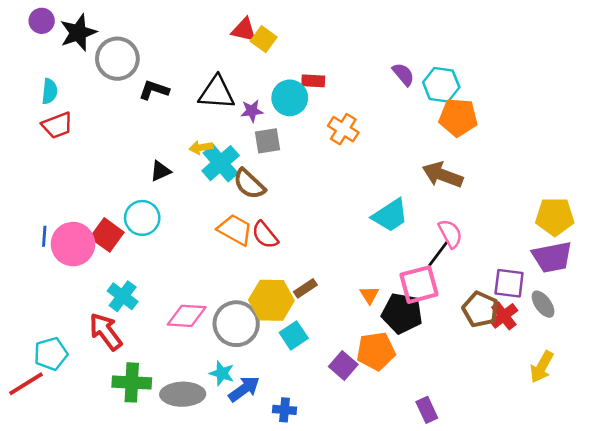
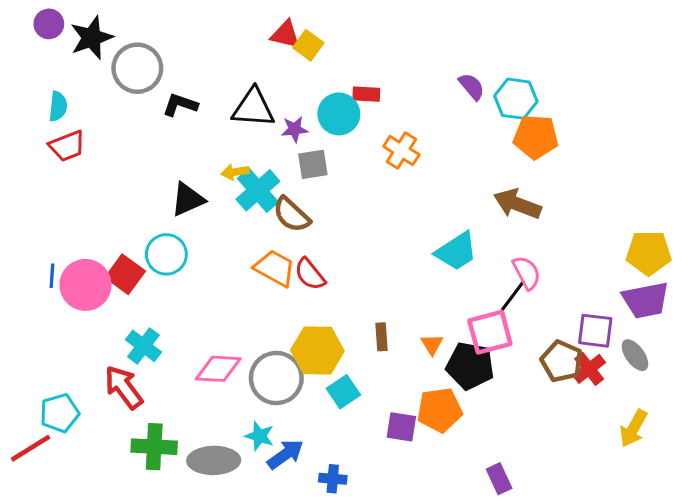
black triangle: (160, 171) -> (188, 199), size x1.4
brown rectangle: (305, 288) -> (382, 337), moved, turned -60
purple square: (343, 365) -> (401, 427), turned -32

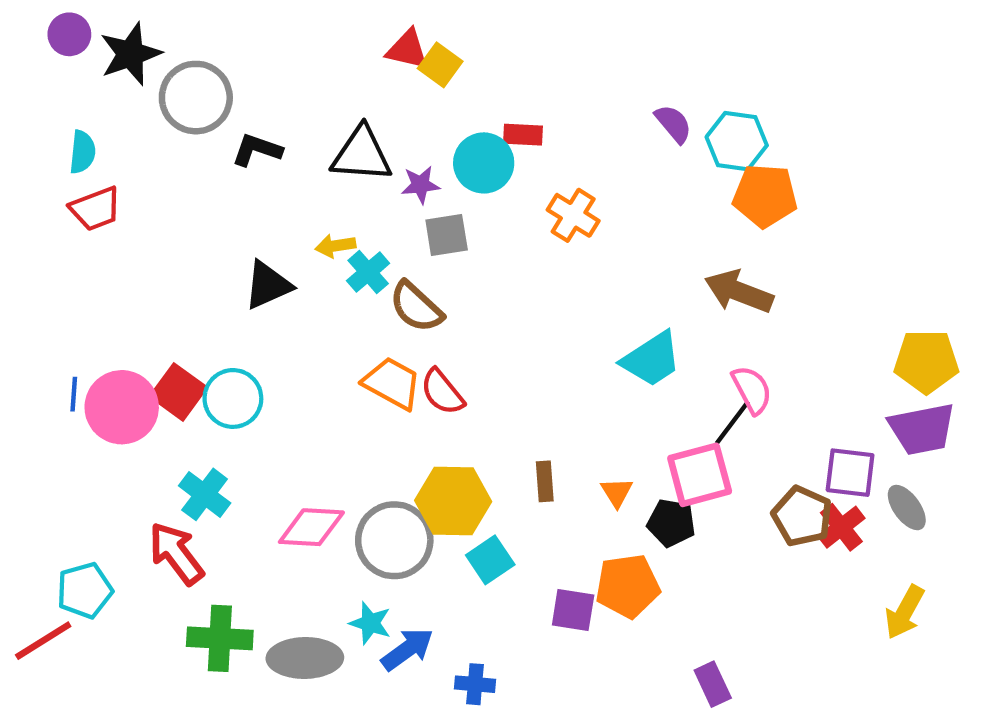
cyan cross: (258, 190) -> (368, 272), size x0.7
cyan circle: (166, 254) -> (233, 398), moved
black pentagon: (470, 366) -> (671, 523), size x0.7

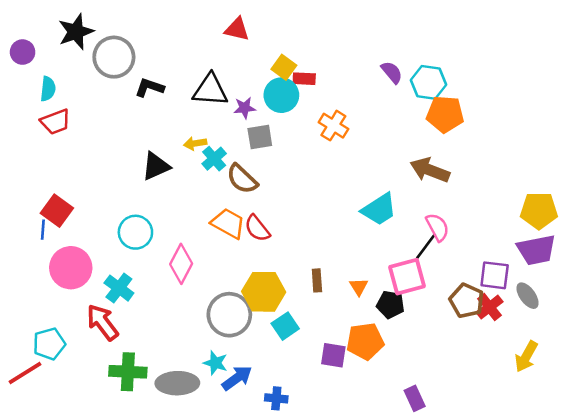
purple circle: (69, 34) -> (23, 52), moved
yellow square: (440, 65) -> (284, 67), moved
red square: (178, 392) -> (57, 211), moved
pink circle: (122, 407) -> (71, 268), moved
pink diamond: (311, 527) -> (181, 264), moved, turned -66

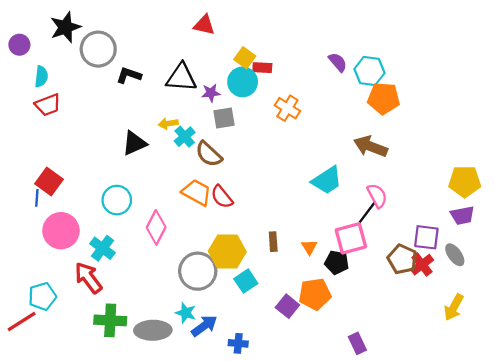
purple trapezoid: (536, 250) -> (462, 215), size x0.7
purple square: (333, 355) -> (287, 306), turned 30

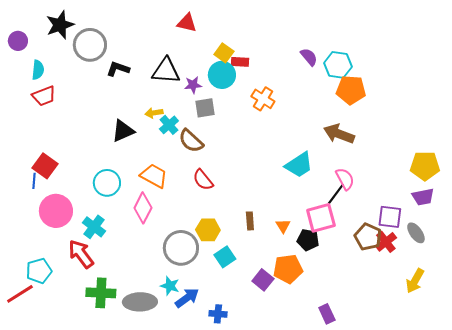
orange trapezoid: (197, 192) -> (154, 176), moved
yellow hexagon: (227, 251) -> (208, 230), size x0.7

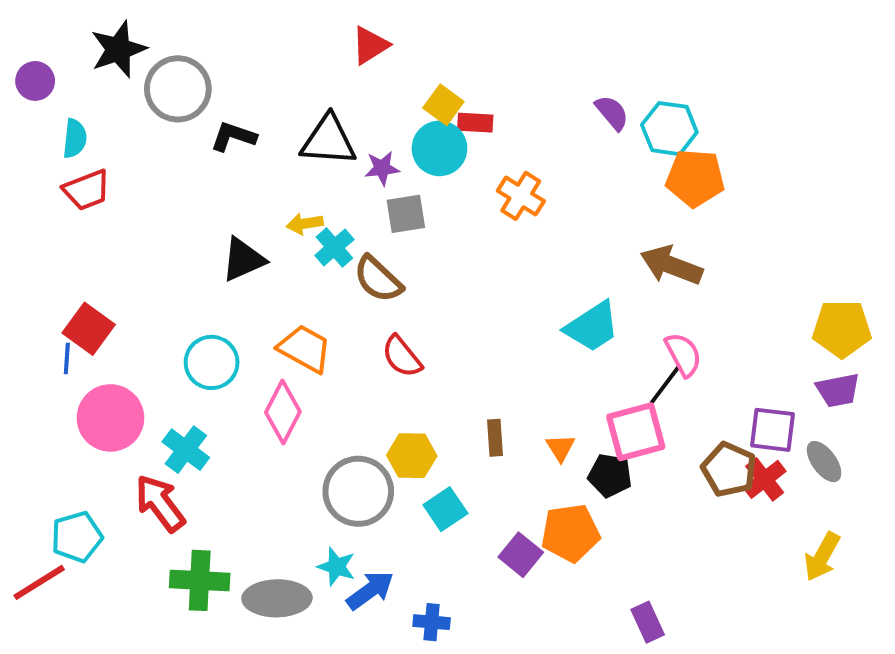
red triangle: (187, 23) -> (370, 45), turned -45

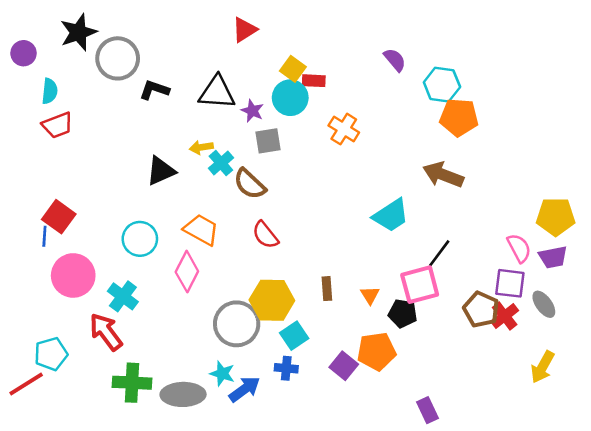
purple semicircle: (612, 113) -> (395, 60), moved
purple star: (382, 168) -> (252, 111), turned 30
pink semicircle: (683, 355) -> (519, 248), moved
yellow hexagon: (412, 456) -> (272, 300), size x1.4
blue cross: (432, 622) -> (286, 368), moved

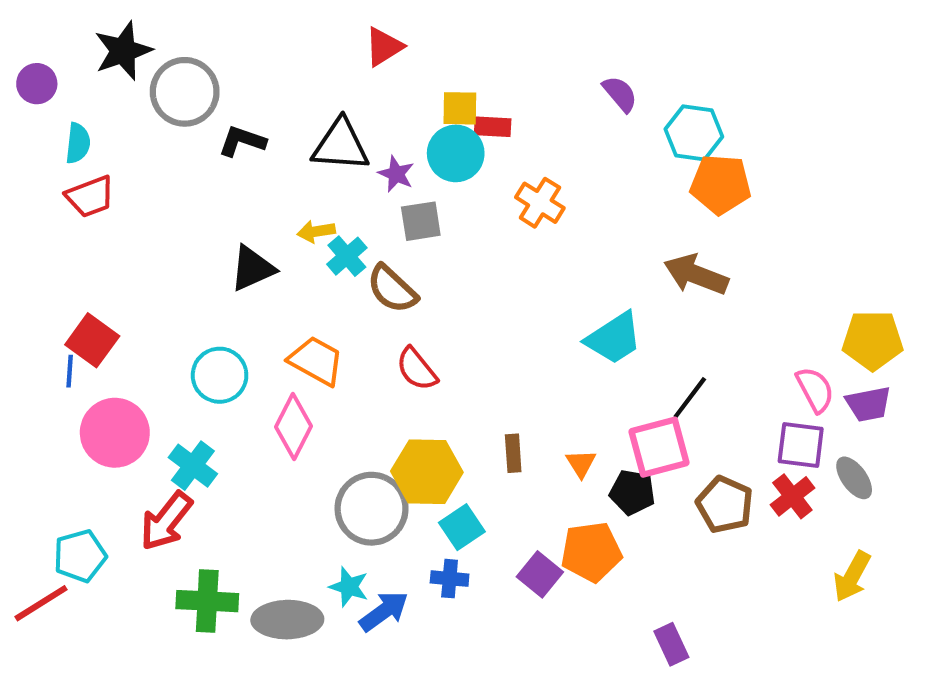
yellow square: (293, 69) -> (460, 108), turned -35
brown pentagon: (481, 309) -> (725, 505), moved
red arrow: (106, 332) -> (166, 521), turned -105

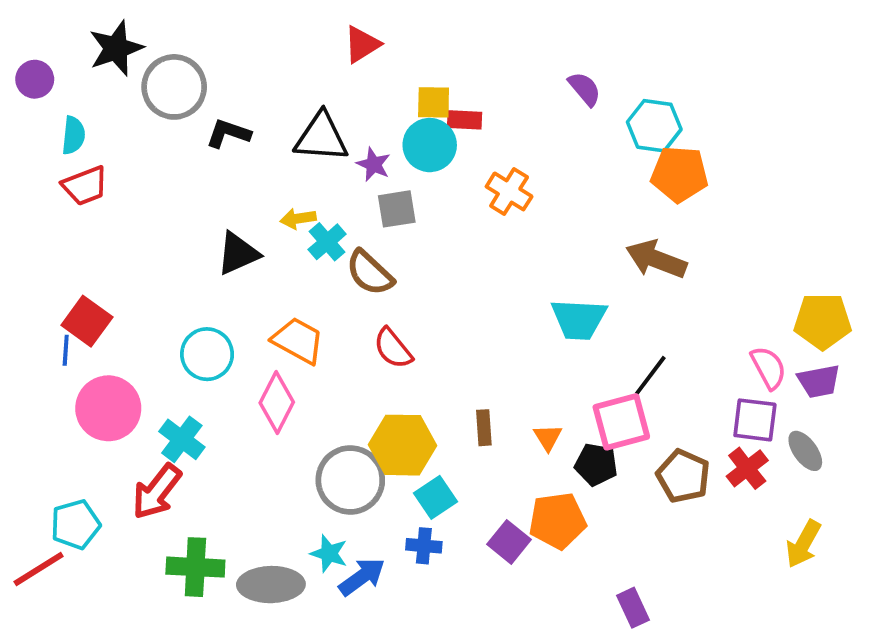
cyan trapezoid: (614, 338) -> (579, 319), turned 36

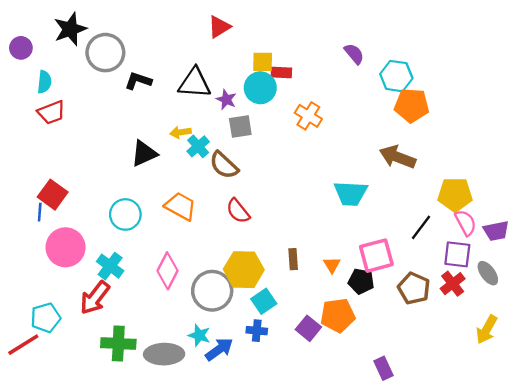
yellow pentagon: (823, 321) -> (455, 195), moved
black line: (650, 375) -> (421, 227), moved
pink diamond: (277, 403) -> (168, 271), moved

